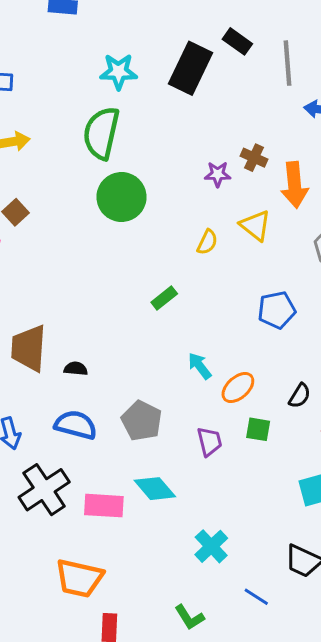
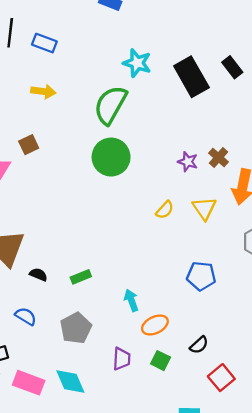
black rectangle: (191, 68) -> (191, 77), turned -72
green rectangle: (164, 298) -> (81, 277), moved
blue semicircle: (76, 425) -> (26, 316), size x0.7

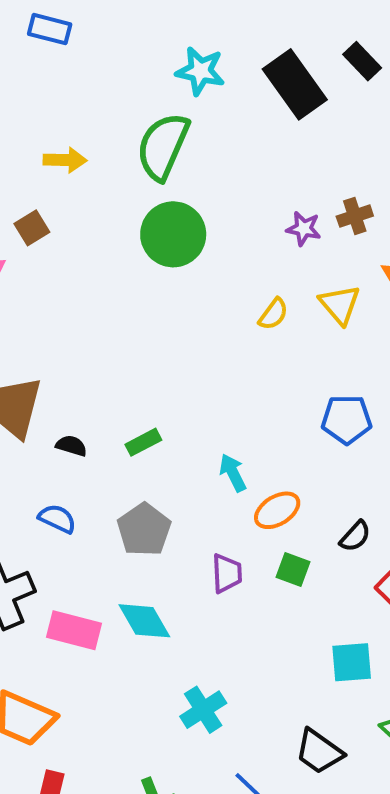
blue rectangle: (44, 43) -> (50, 29), moved
yellow arrow: (43, 91) -> (65, 160), moved
brown cross: (219, 157) -> (355, 216), turned 36

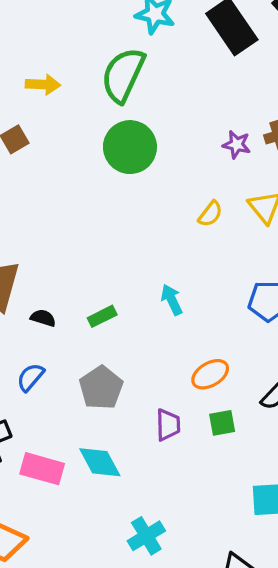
cyan arrow: (233, 473) -> (172, 300), moved
blue semicircle: (57, 519) -> (30, 377), turned -76
green square: (293, 569) -> (222, 423), turned -32

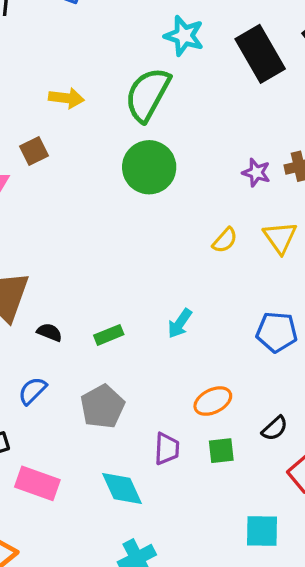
cyan arrow: (172, 300) -> (180, 323), turned -124
cyan diamond: (100, 462) -> (122, 488), moved

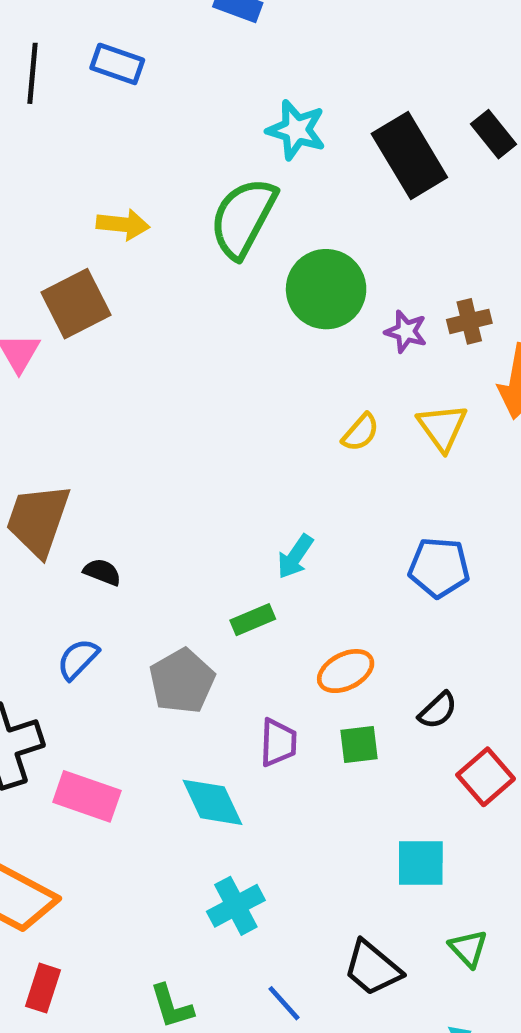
brown square: (34, 151) -> (76, 304), size x1.6
green circle: (149, 167) -> (326, 289), moved
green rectangle: (109, 335) -> (253, 620), moved

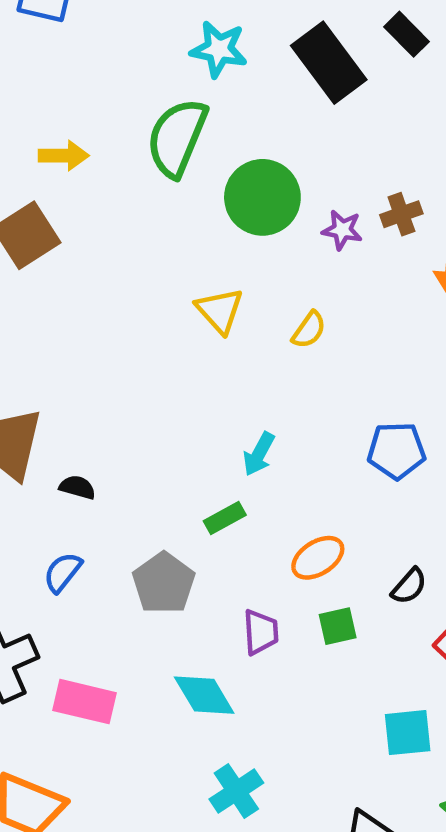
yellow triangle: (442, 427) -> (220, 311), moved

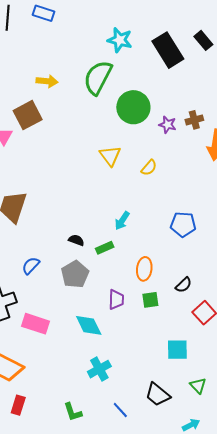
black semicircle: (77, 487) -> (76, 240), moved
orange ellipse: (318, 558) -> (144, 269), turned -55

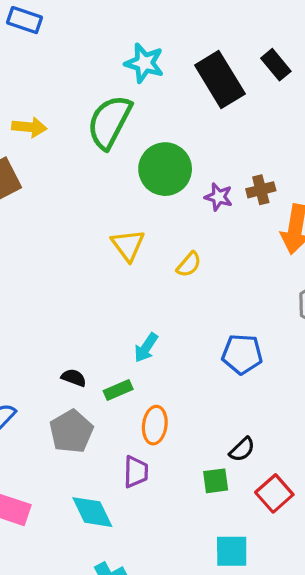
orange ellipse: (144, 269) -> (155, 425), moved
green square: (150, 300) -> (216, 481), moved

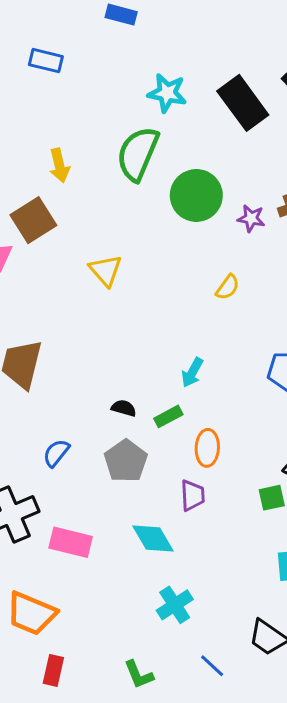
yellow arrow: (29, 127) -> (59, 165), turned 76
yellow triangle: (128, 245) -> (106, 270), moved

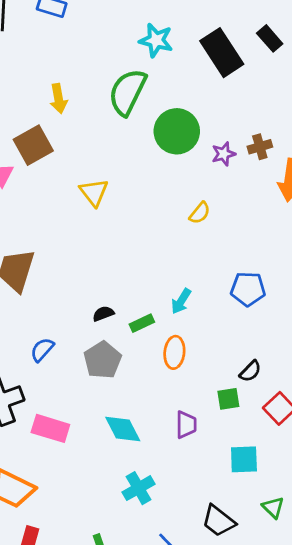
purple star: (251, 218) -> (224, 154), turned -30
cyan arrow: (192, 373) -> (181, 301), moved
black semicircle: (124, 408) -> (103, 314), turned -40
purple trapezoid: (193, 495) -> (186, 425), moved

